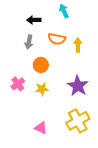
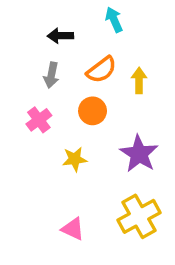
orange semicircle: (57, 39) -> (101, 70), turned -48
orange circle: (41, 65) -> (93, 111), moved
pink cross: (18, 84) -> (39, 120), moved

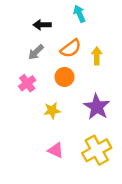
gray arrow: (51, 75) -> (36, 52), turned 35
pink triangle: (73, 229) -> (56, 150), moved

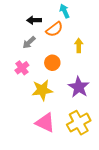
orange semicircle: (71, 48) -> (54, 29), moved
yellow star: (52, 111) -> (42, 90), size x1.5
pink triangle: (56, 150) -> (45, 123), size x1.5

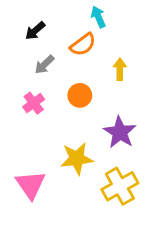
black arrow: (34, 20) -> (35, 31), moved, turned -40
yellow star: (42, 90) -> (77, 159), moved
pink triangle: (45, 123) -> (31, 185), moved, turned 30

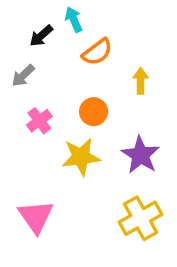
cyan arrow: (98, 17) -> (74, 20), moved
gray arrow: (44, 65) -> (23, 76), moved
yellow star: (77, 159) -> (81, 157), moved

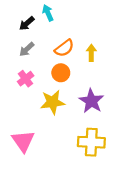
orange semicircle: (97, 52) -> (64, 48), moved
gray arrow: (23, 76) -> (27, 49), moved
yellow cross: (141, 218) -> (91, 142), turned 32

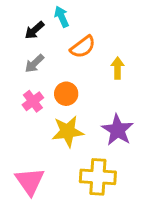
orange semicircle: (64, 48) -> (83, 47), moved
orange circle: (61, 73) -> (66, 94), moved
yellow cross: (91, 142) -> (98, 177), moved

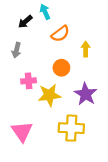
gray arrow: (34, 63) -> (16, 50), moved, turned -32
orange circle: (66, 94) -> (61, 68), moved
pink cross: (33, 101) -> (29, 81), moved, turned 32

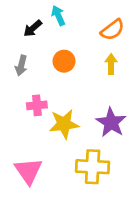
orange semicircle: (60, 34) -> (113, 30), moved
orange circle: (61, 68) -> (64, 61), moved

